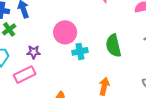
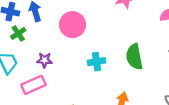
pink circle: (65, 32) -> (73, 25), moved

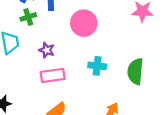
pink rectangle: (33, 85) -> (53, 75), moved

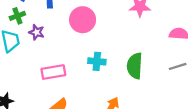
green cross: (28, 17) -> (17, 16), moved
purple star: (47, 50) -> (37, 32), moved

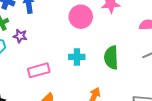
pink circle: (83, 20) -> (81, 17), moved

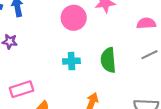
pink rectangle: (39, 70) -> (22, 89), moved

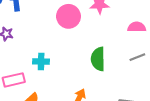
cyan cross: (71, 61) -> (41, 62), moved

